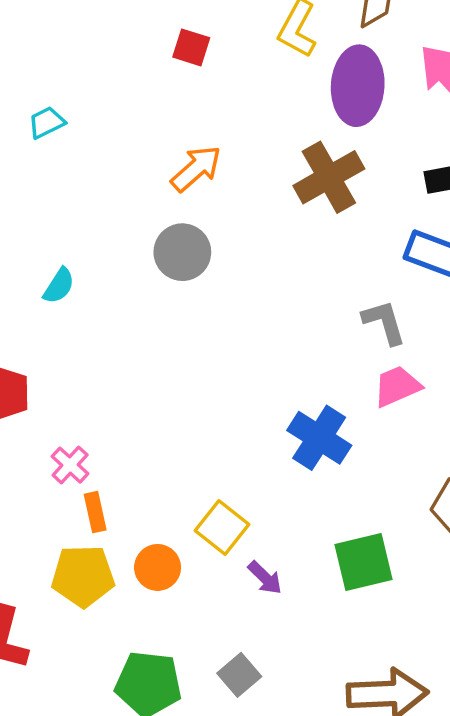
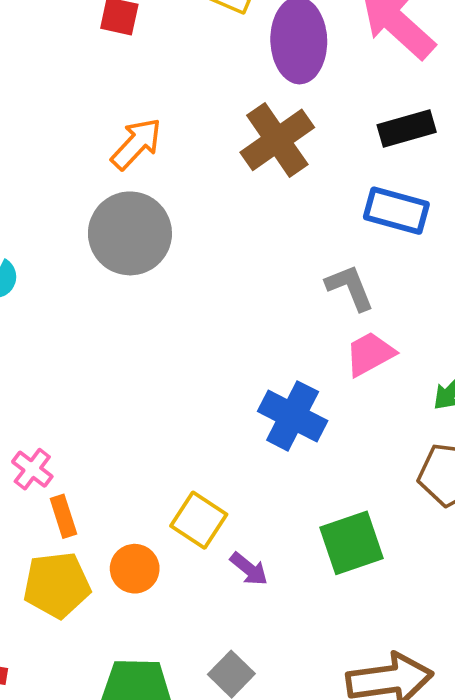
gray circle: (182, 252) -> (130, 233), size x1.4

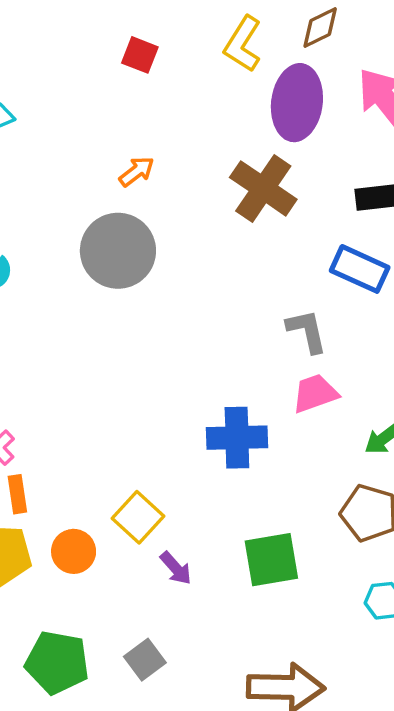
brown cross: (277, 140) -> (263, 188), turned -30
orange arrow: (136, 144) -> (137, 171), size x0.7
blue cross: (293, 416) -> (237, 438), turned -38

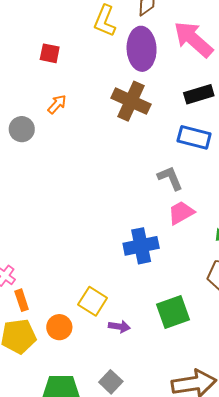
red square: (140, 55) -> (50, 53), moved
gray circle: (118, 251) -> (22, 129), moved, size x0.6
purple arrow: (176, 568) -> (119, 327), turned -30

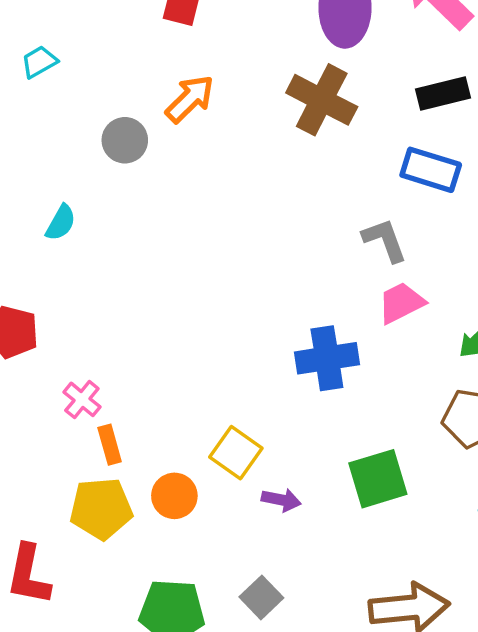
orange arrow: (57, 104) -> (190, 99), size x1.4

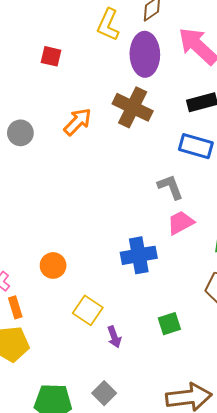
orange arrow: (190, 99) -> (78, 122), moved
green square: (378, 479) -> (169, 324), size x0.7
orange circle: (174, 496) -> (53, 265), moved
purple arrow: (281, 500) -> (114, 337), turned 60

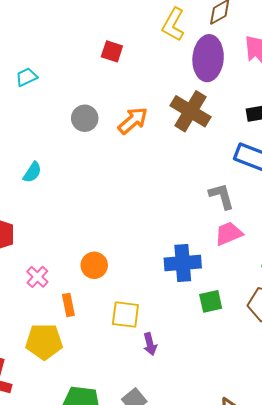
gray circle: (20, 133) -> (85, 118), moved
orange rectangle: (15, 307) -> (68, 305), moved
yellow square: (88, 310) -> (125, 314), turned -32
green square: (169, 324) -> (211, 301), moved

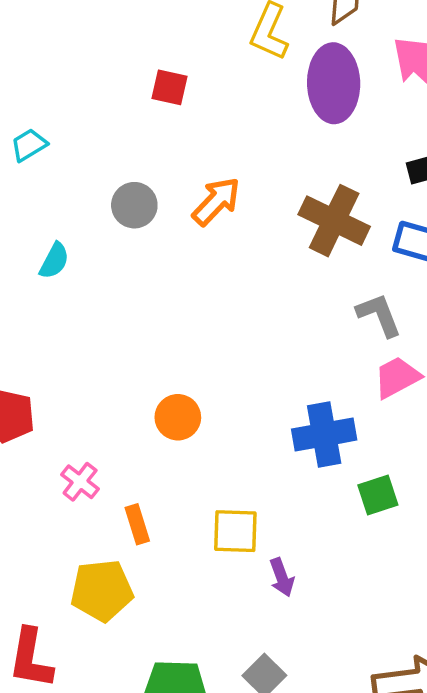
brown cross: (191, 111) -> (334, 221), moved
cyan semicircle: (32, 172) -> (54, 261), moved
orange circle: (94, 265) -> (178, 417), moved

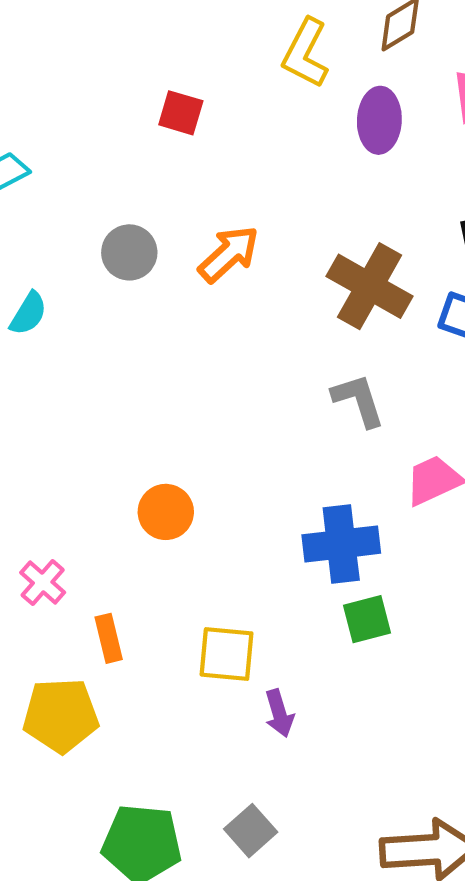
purple ellipse: (334, 83) -> (379, 120), size x0.7
gray L-shape: (379, 315) -> (358, 400), moved
green square: (378, 495) -> (367, 619), moved

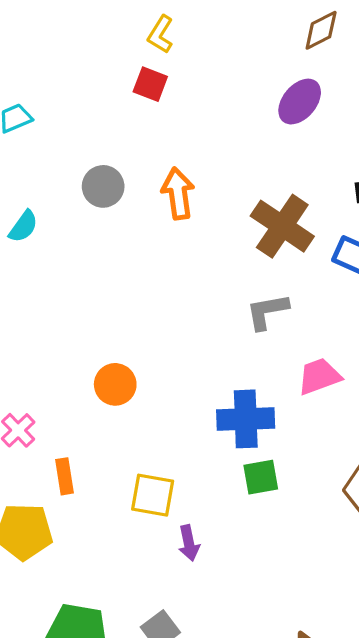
yellow L-shape: (305, 53) -> (160, 34), moved, size x0.7
purple ellipse: (379, 120) -> (300, 102), turned 33
orange arrow: (229, 254) -> (178, 194), turned -60
gray L-shape: (358, 400) -> (267, 311), turned -87

